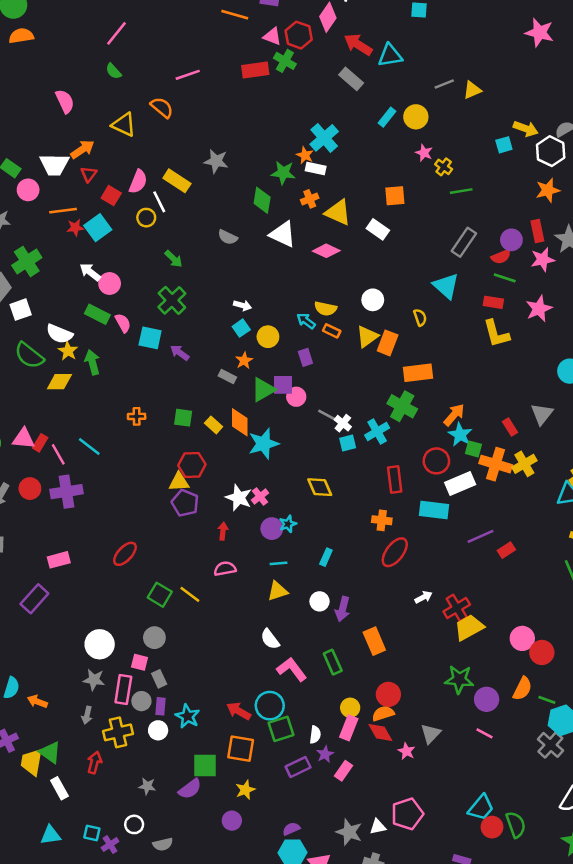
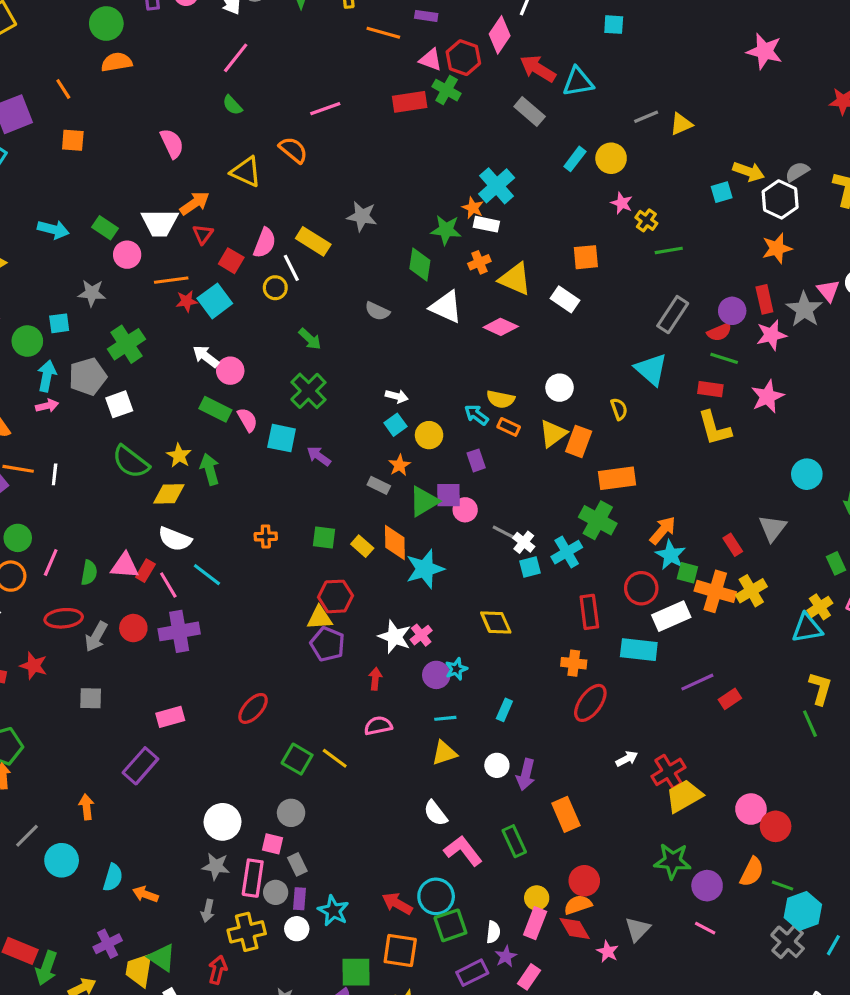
white semicircle: (59, 334) -> (175, 539), moved

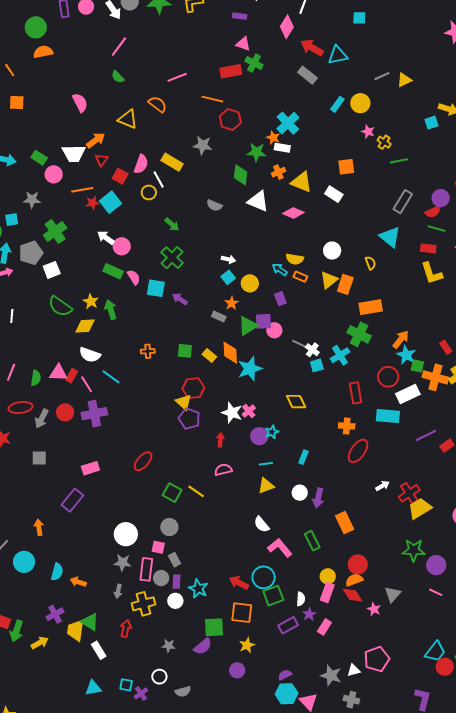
orange line: (383, 33) -> (212, 99), moved
red hexagon: (463, 58) -> (230, 120), moved
yellow triangle: (320, 618) -> (184, 402), turned 48

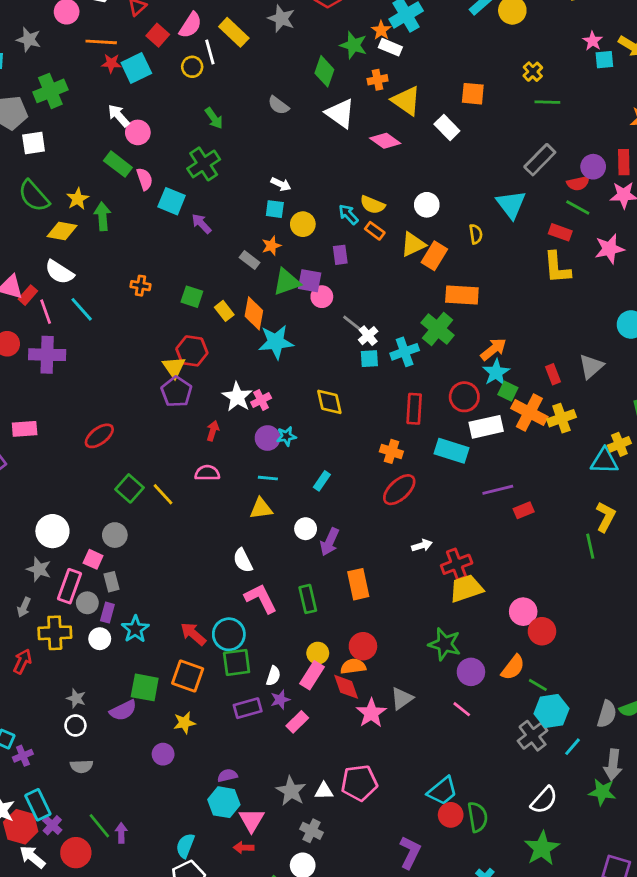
pink star: (368, 132) -> (593, 41), moved
cyan square: (228, 277) -> (275, 209), turned 32
pink star: (374, 609) -> (371, 713), size x1.5
white circle: (159, 677) -> (75, 725), moved

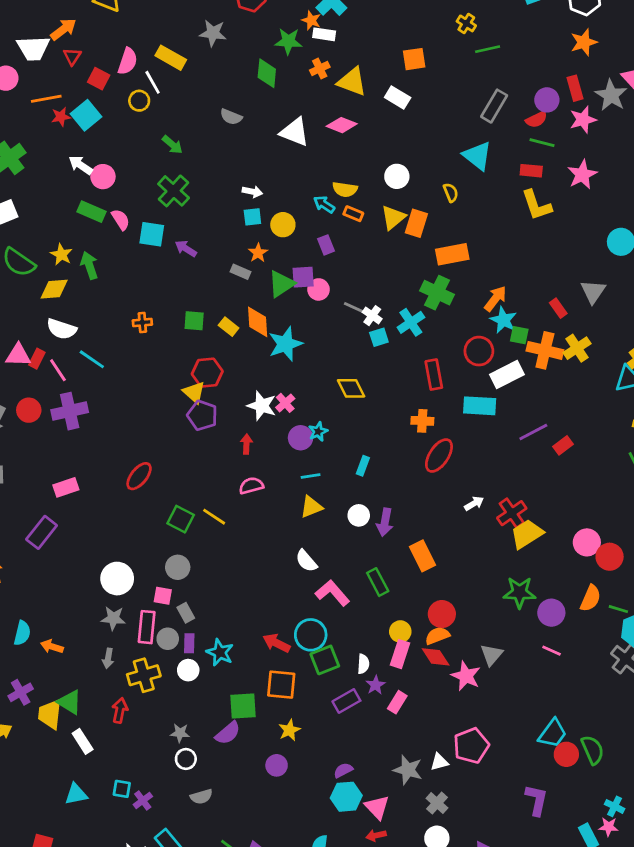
white triangle: (340, 113) -> (295, 132), moved
gray cross: (311, 831) -> (437, 803), turned 30

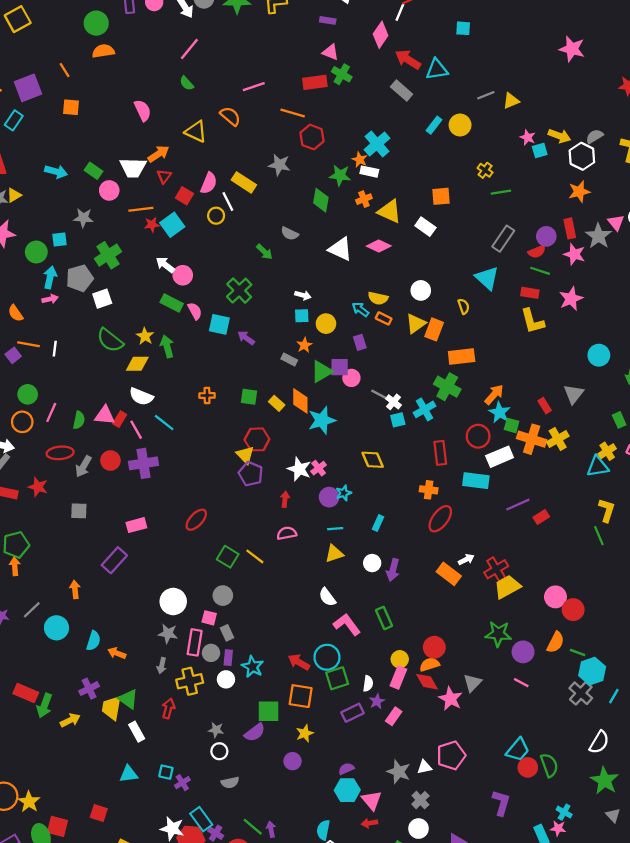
pink star: (583, 120) -> (574, 254), turned 30
green arrow: (172, 145) -> (264, 252), moved
orange rectangle: (422, 556) -> (449, 574), moved, turned -30

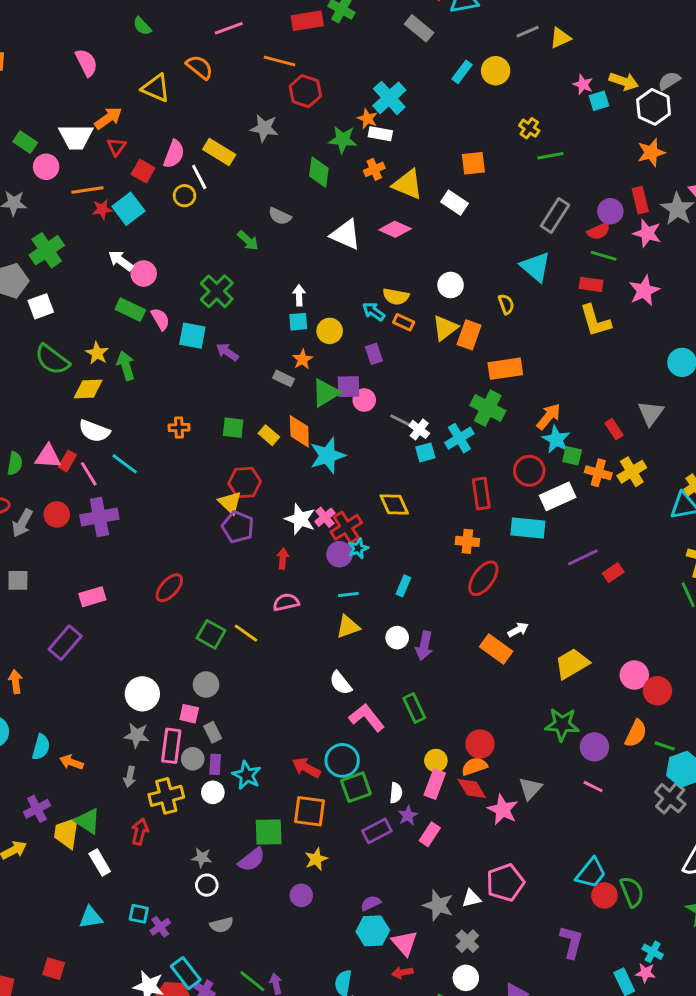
white arrow: (303, 295) -> (299, 295), turned -105
orange cross: (532, 439) -> (598, 473), size x0.7
red cross: (496, 569) -> (346, 527), moved

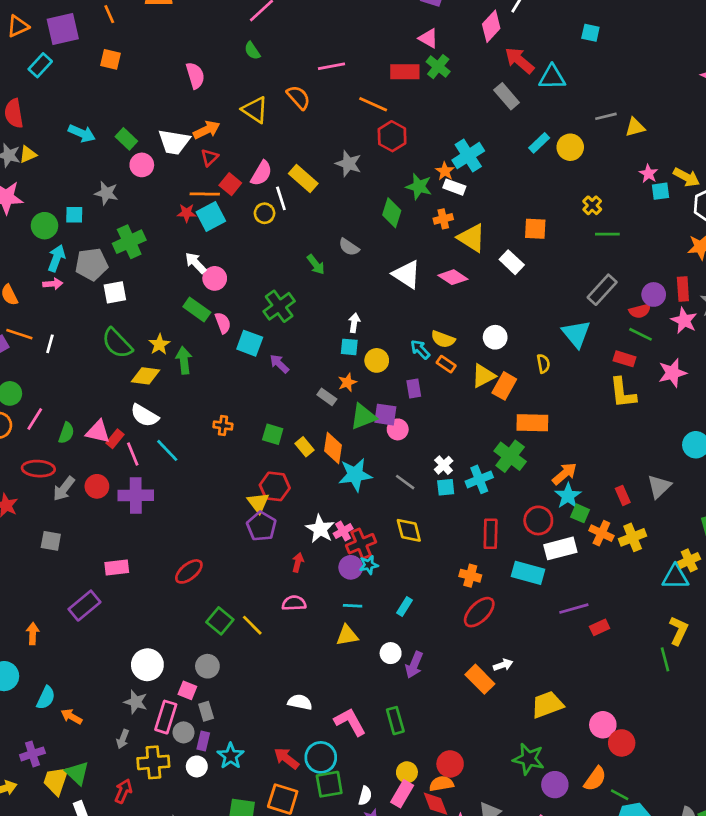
orange line: (87, 190) -> (205, 194), moved
gray line: (401, 421) -> (405, 482), moved
white semicircle: (341, 683) -> (300, 702), moved, turned 130

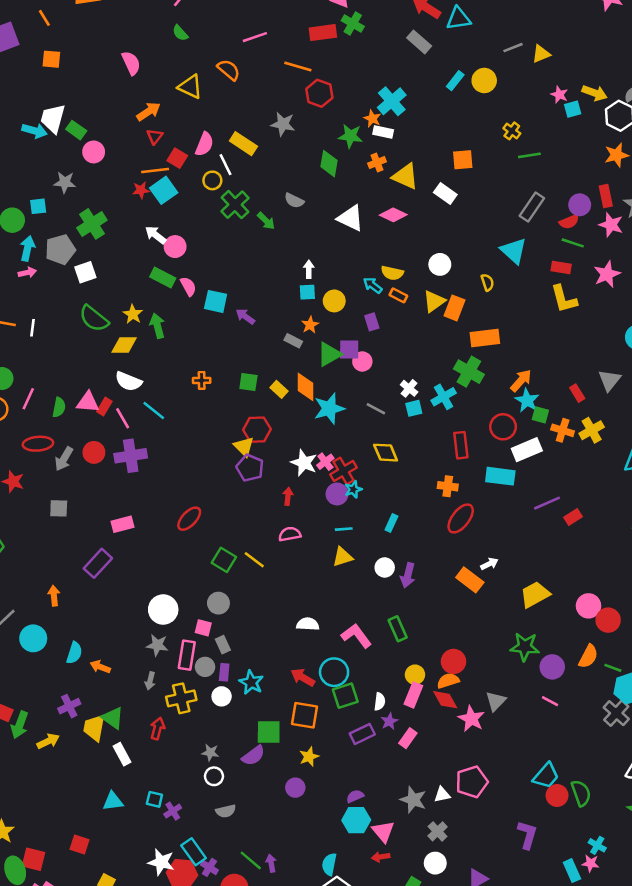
white trapezoid: (174, 142) -> (53, 119), moved, turned 104
green cross: (279, 306) -> (235, 205), moved

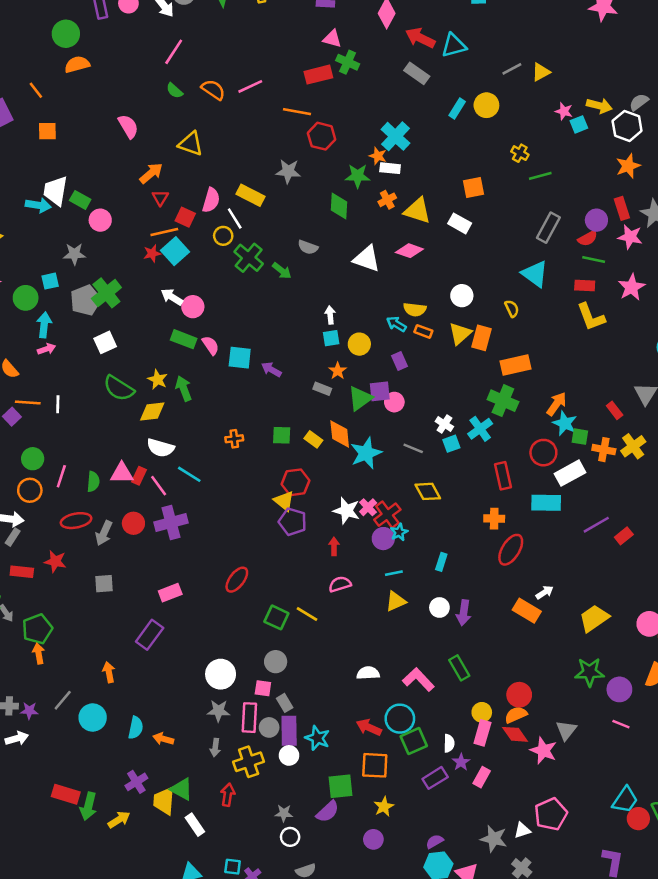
orange semicircle: (229, 70) -> (213, 90), moved
gray pentagon: (60, 249) -> (86, 300), moved
purple rectangle: (224, 672) -> (289, 731), size x1.6

